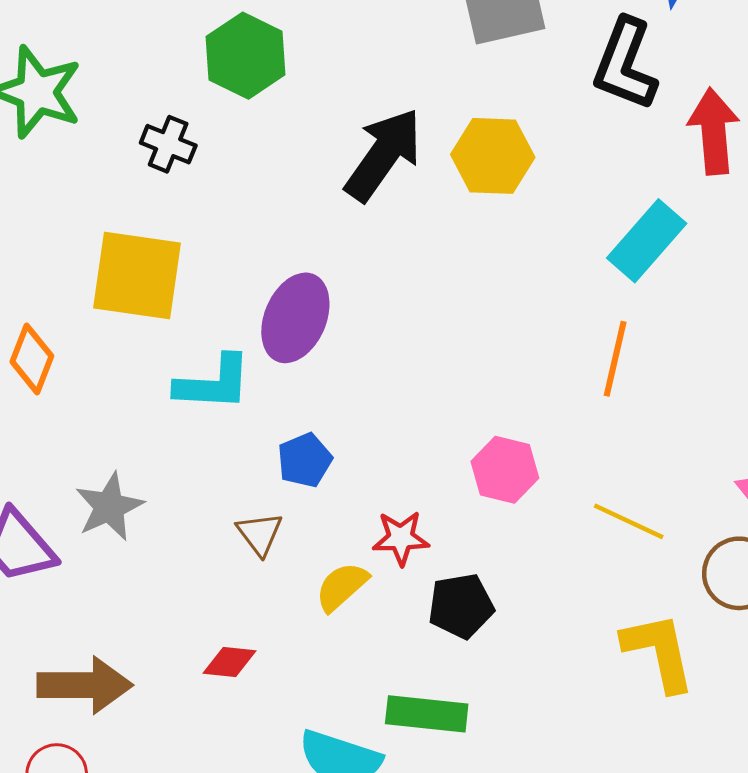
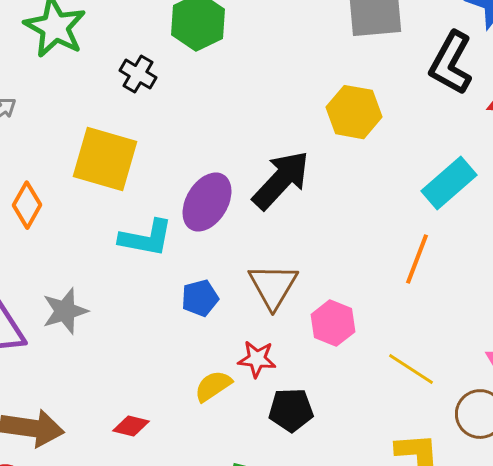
black arrow: (383, 155) -> (281, 180), moved
brown triangle: (260, 534) -> (273, 286), moved, size x1.6

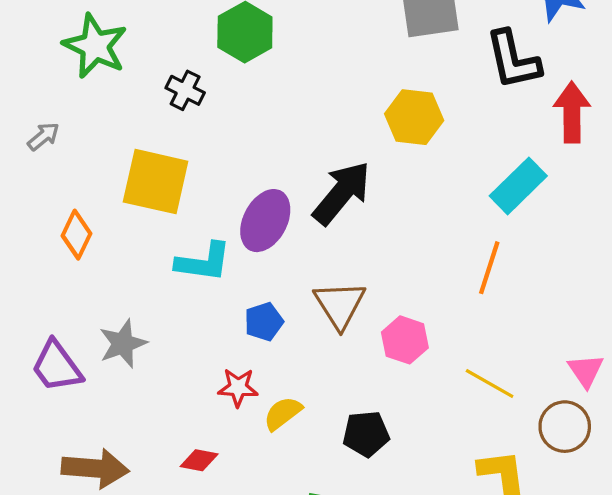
black L-shape: (451, 63) -> (513, 60), turned -38
red star: (257, 359) -> (238, 387), moved

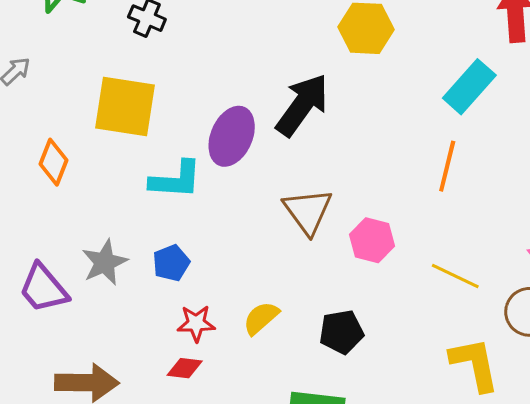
blue pentagon: (264, 322) -> (171, 263), moved
red star: (238, 387) -> (196, 323), moved

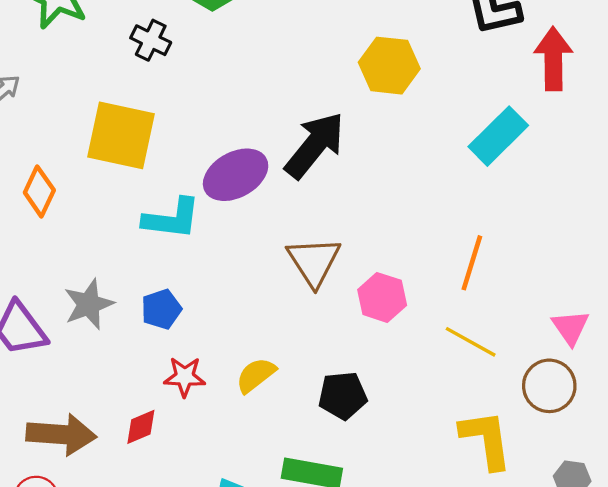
purple ellipse: (232, 136) -> (236, 175), turned 34
orange line: (447, 166) -> (472, 263), moved
red diamond: (185, 368) -> (141, 427), moved, turned -33

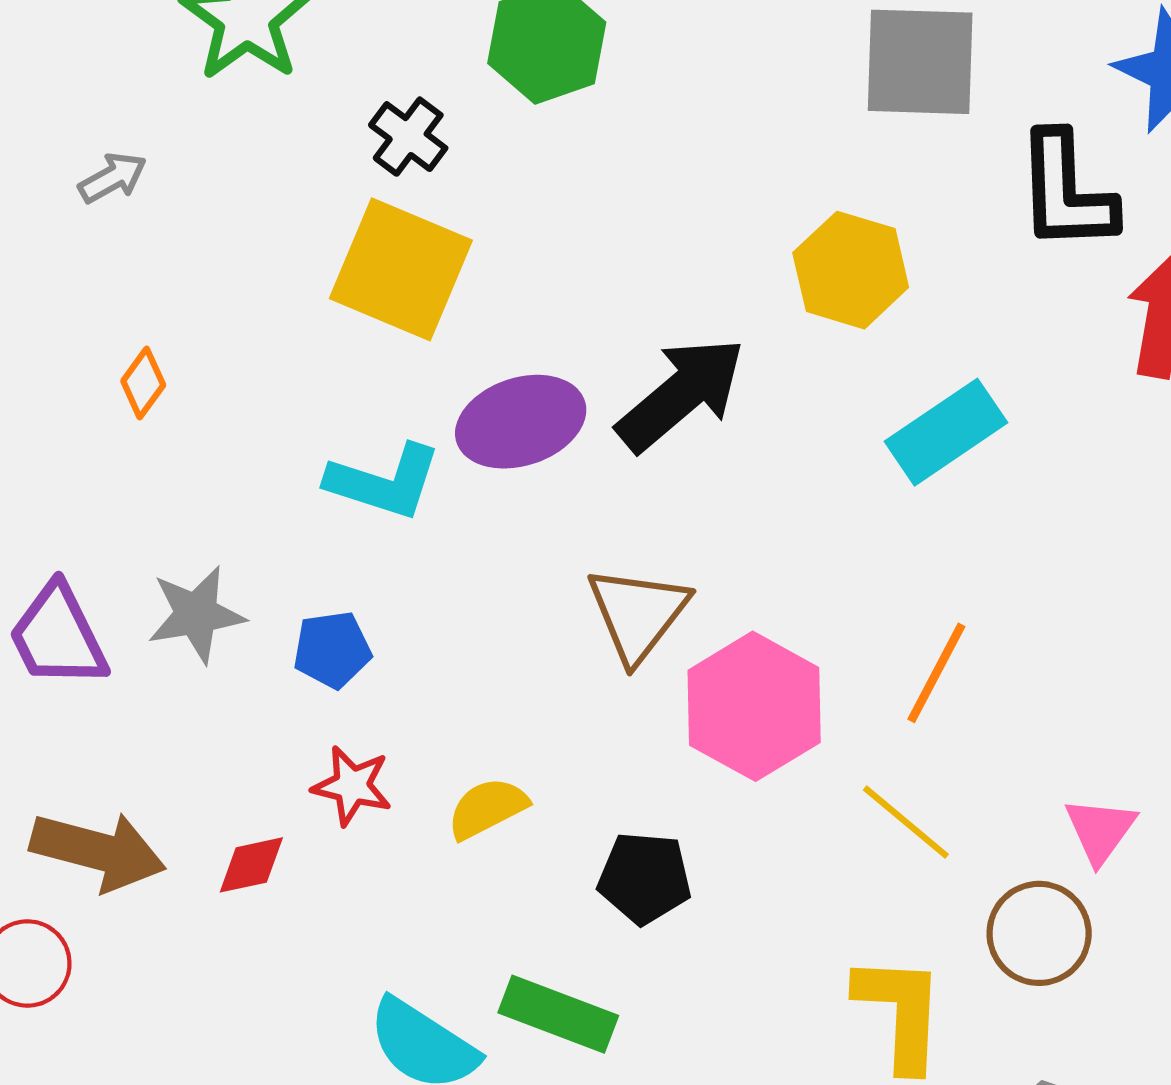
yellow square: (121, 135) -> (401, 269), moved
cyan rectangle: (498, 136) -> (946, 432), moved
orange diamond: (39, 191) -> (143, 383), size x0.7
pink hexagon: (382, 297) -> (754, 706), size x1.5

